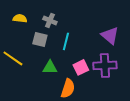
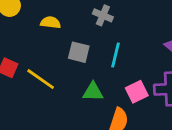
gray cross: (50, 20) -> (103, 15), moved

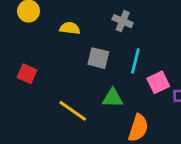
yellow line: (41, 79) -> (73, 111), moved
pink square: (137, 92) -> (158, 82), moved

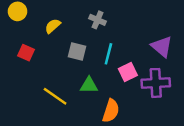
yellow semicircle: (70, 28) -> (53, 26), turned -49
red square: (27, 74) -> (26, 53), moved

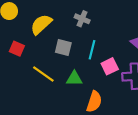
yellow semicircle: (53, 26) -> (41, 24), size x1.5
yellow line: (55, 96) -> (43, 74), moved

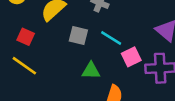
cyan line: (92, 50) -> (111, 38), turned -72
yellow line: (43, 74) -> (24, 66), moved

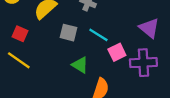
green triangle: (91, 71) -> (80, 65), turned 30

